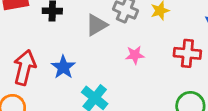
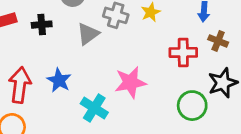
pink star: (135, 55) -> (130, 82), moved, size x1.6

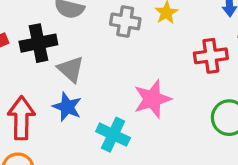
black cross: (42, 25) -> (38, 43), size x1.5
gray triangle: (88, 34) -> (71, 69), moved, turned -35

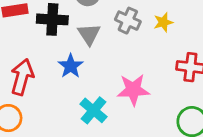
gray triangle: (71, 69) -> (89, 34), moved
blue star: (67, 107) -> (71, 66), moved

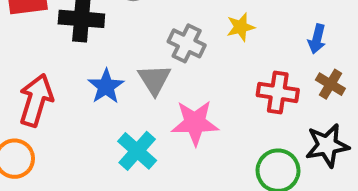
gray cross: (128, 21) -> (187, 43), moved
gray triangle: (89, 34) -> (154, 80), moved

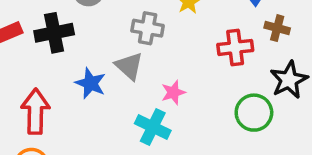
pink star: (195, 123) -> (173, 92), size x0.6
cyan cross: (137, 151) -> (153, 127), moved

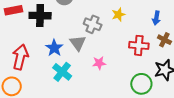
cyan cross: (153, 127) -> (62, 72), moved

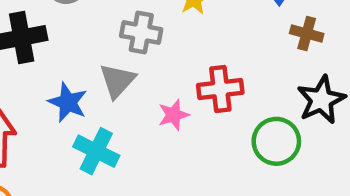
gray triangle: (78, 43) -> (117, 81), turned 30
red cross: (139, 45) -> (220, 89), moved

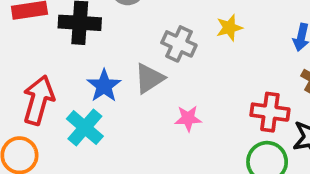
red cross: (220, 89) -> (270, 112), moved
cyan cross: (96, 151) -> (85, 128), moved

